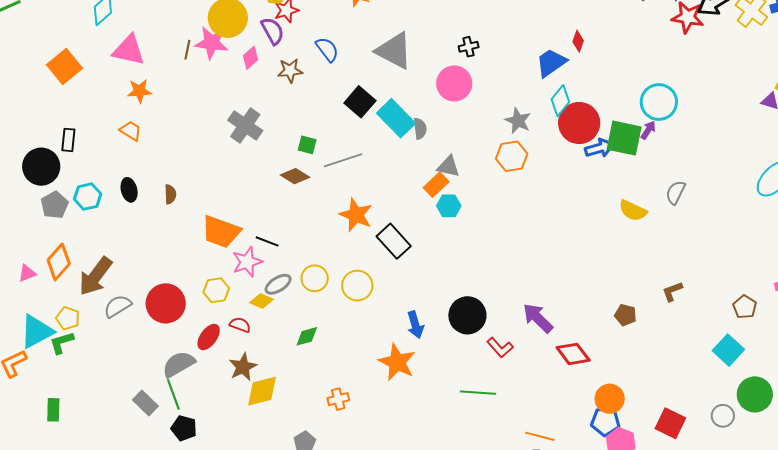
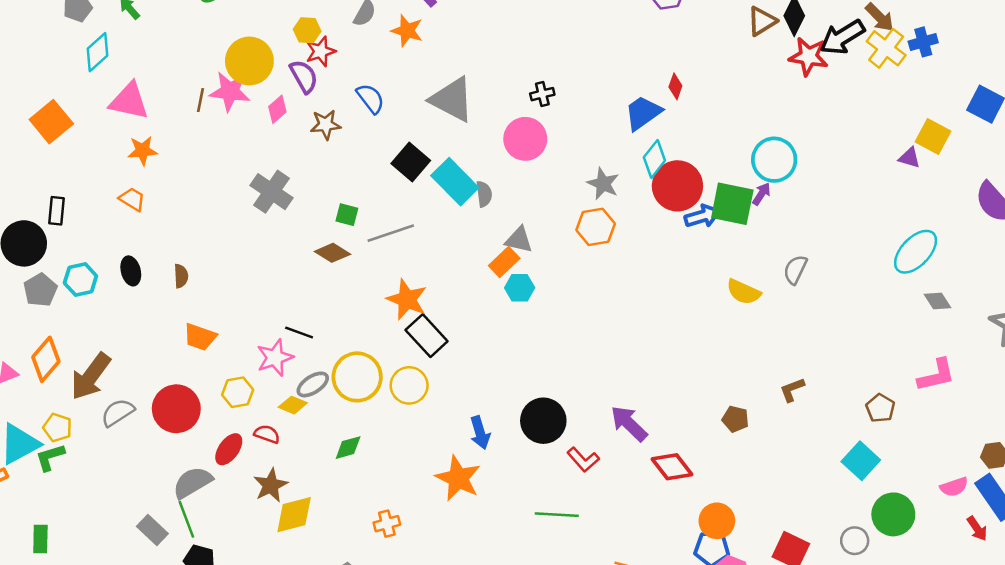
orange trapezoid: (221, 232) -> (200, 337), moved, size x0.7
black rectangle: (394, 241) -> (427, 336), moved
yellow circle: (315, 278) -> (357, 377), size x1.5

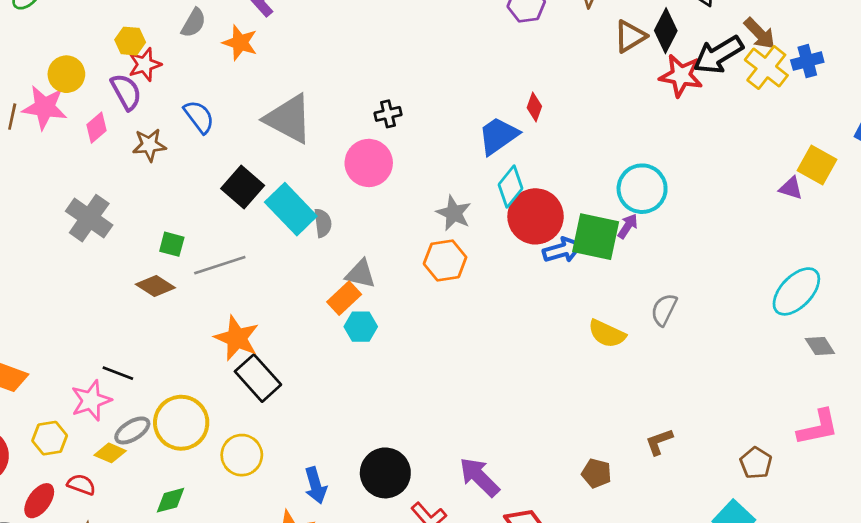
yellow circle: (249, 61) -> (66, 74), size x0.7
yellow circle: (409, 385) -> (242, 455), moved

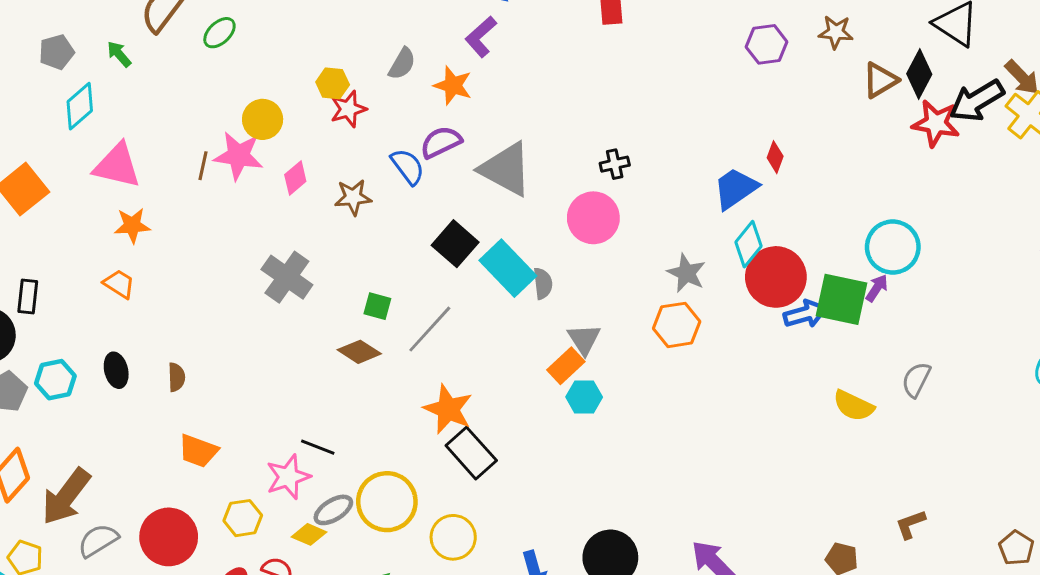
purple semicircle: (126, 92) -> (441, 142), moved, turned -87
gray line: (220, 265) -> (430, 329), turned -30
gray triangle: (361, 274) -> (584, 339), turned 44

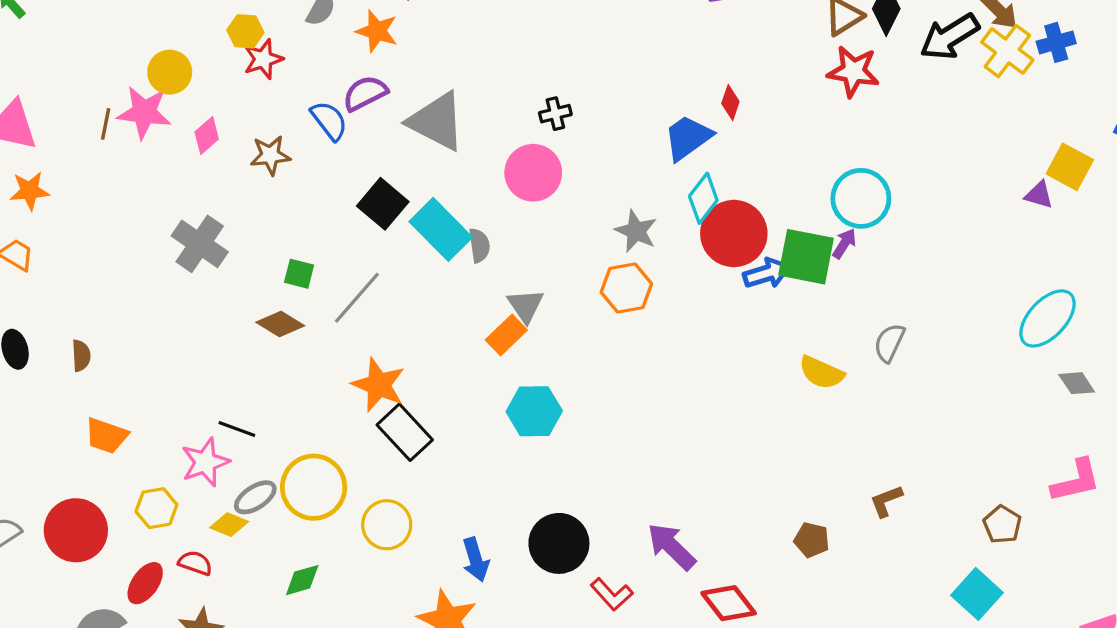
red star: (936, 123) -> (853, 71), moved
cyan hexagon: (584, 397) -> (534, 411), moved, size x1.4

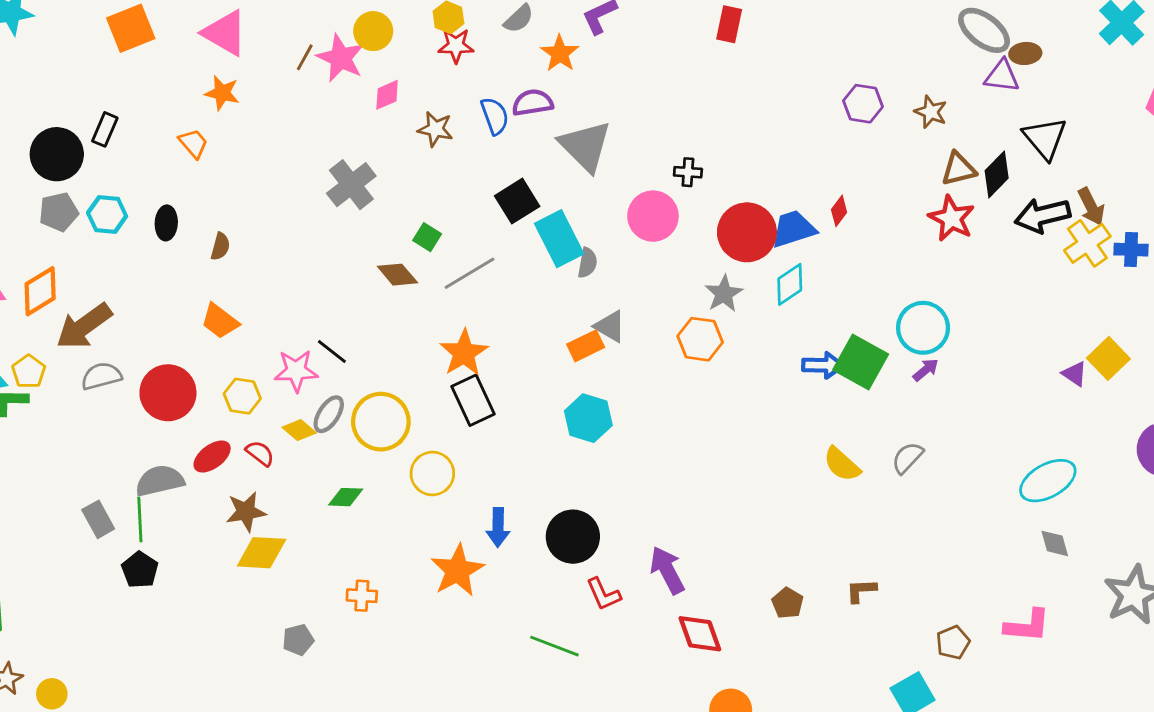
red circle: (734, 234) -> (747, 232), moved
purple arrow: (844, 243) -> (926, 370), moved
gray triangle: (526, 306) -> (610, 326), turned -44
gray ellipse: (255, 497) -> (329, 414), turned -42

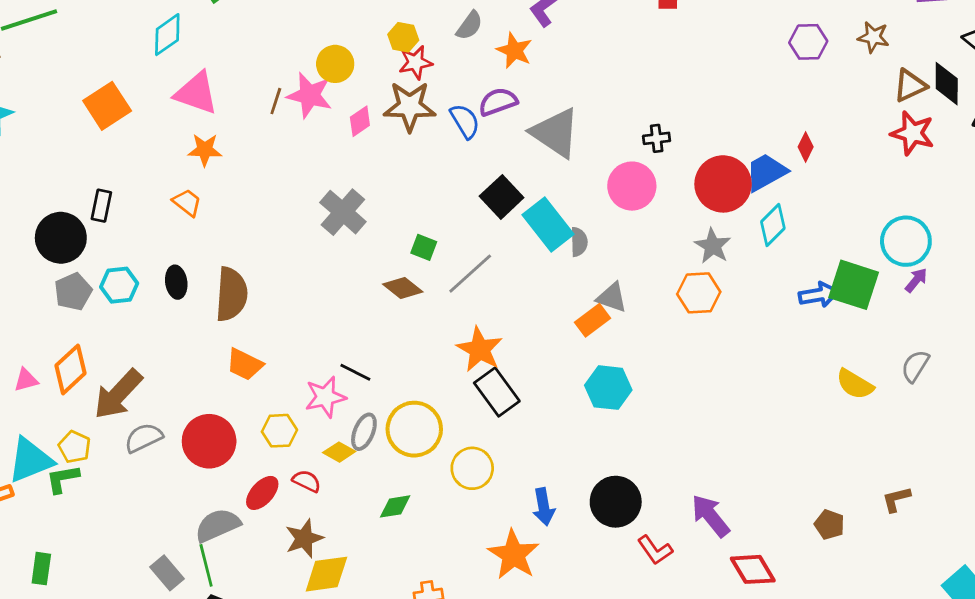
brown star: (435, 129) -> (410, 106), moved, size x1.5
black diamond: (997, 174) -> (947, 84), turned -33
brown semicircle: (220, 246) -> (231, 294), size x2.0

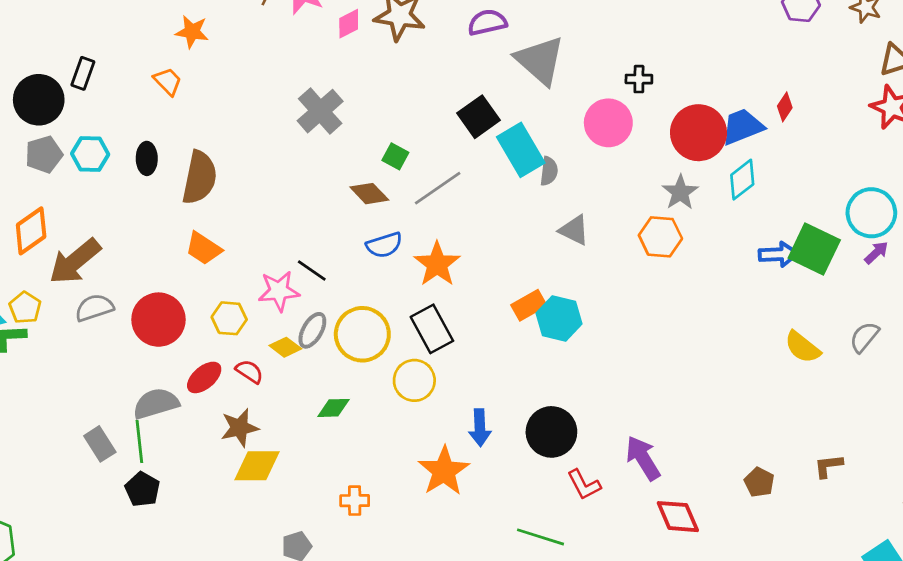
blue semicircle: (465, 121) -> (384, 245), moved, turned 96
orange rectangle: (593, 320) -> (529, 305), moved
black rectangle: (497, 392) -> (432, 329), moved

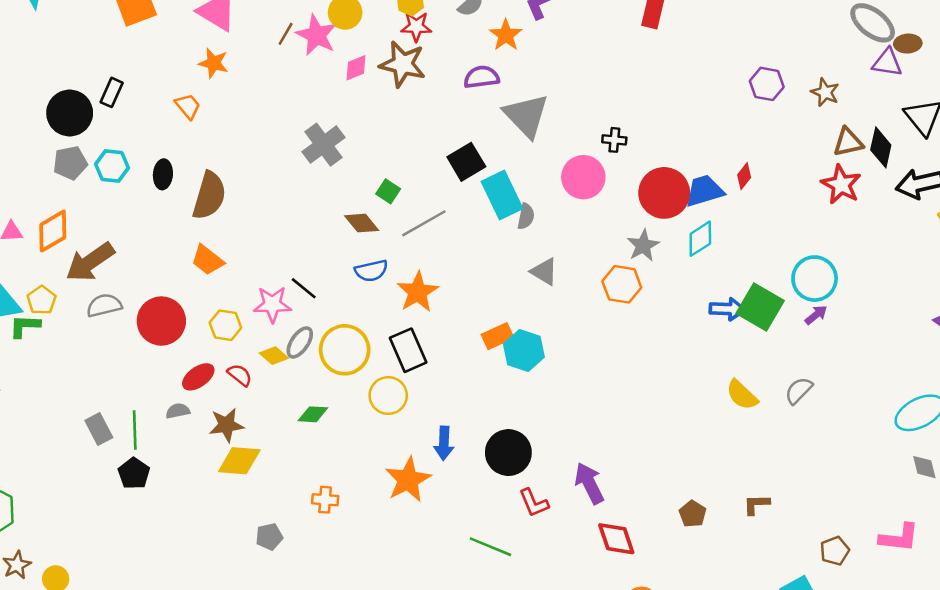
gray semicircle: (156, 404) -> (178, 411), moved, size x0.6

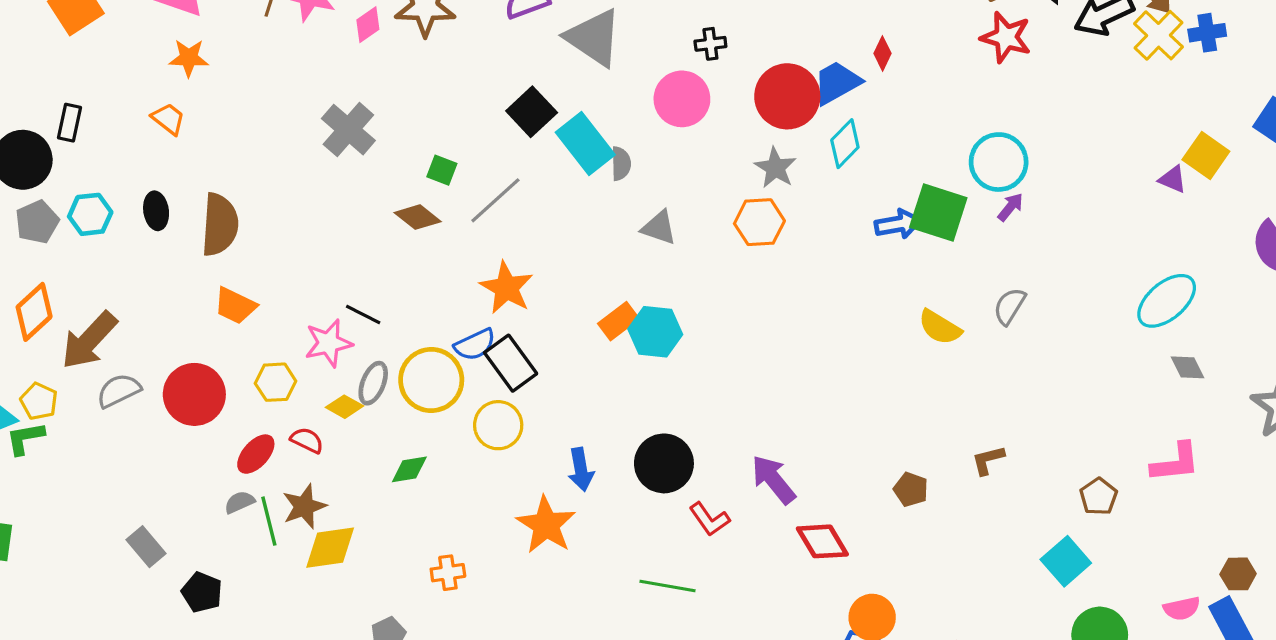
blue semicircle: (371, 271) -> (475, 345), moved
green line: (135, 430) -> (269, 521), moved

